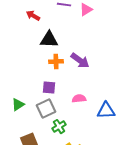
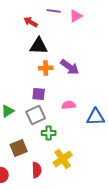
red arrow: (33, 16) -> (31, 22), moved
green cross: (59, 127) -> (49, 133), turned 32

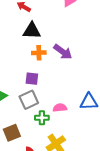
pink semicircle: (69, 105) -> (60, 108), moved

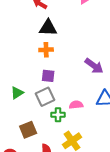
purple arrow: (63, 52) -> (94, 66), moved
orange cross: (39, 53) -> (46, 50), moved

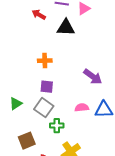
black triangle: (48, 28) -> (66, 28), moved
gray square: (45, 97) -> (44, 108), turned -30
pink semicircle: (76, 105) -> (82, 108), moved

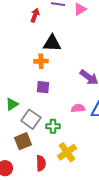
red arrow: (39, 15) -> (35, 15), turned 80
black triangle: (66, 28) -> (52, 43), moved
gray square: (44, 108) -> (31, 119), moved

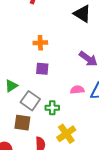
black triangle: (52, 43) -> (82, 14), moved, turned 30
brown square: (23, 141) -> (22, 123), turned 30

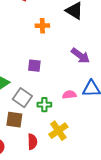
orange cross: (40, 43) -> (42, 26), moved
pink semicircle: (77, 90) -> (69, 95), moved

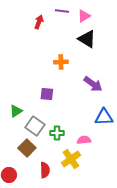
orange cross: (42, 26) -> (61, 62), moved
pink semicircle: (69, 95) -> (84, 140), moved
brown square: (14, 120) -> (27, 148), turned 36

